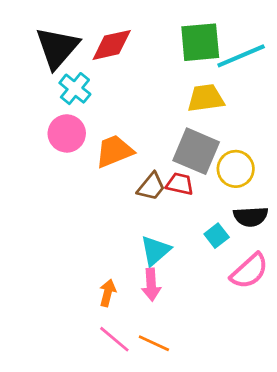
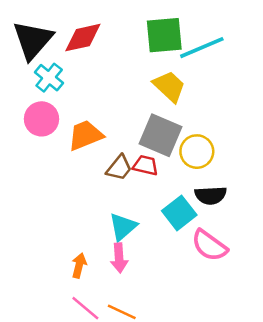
yellow trapezoid: (206, 98) -> (169, 86), turned 51
cyan square: (217, 236) -> (179, 213), size x1.5
pink semicircle: (249, 271) -> (209, 245), turned 78

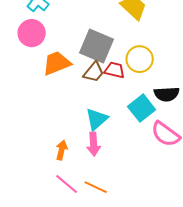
orange trapezoid: (85, 135) -> (57, 63), moved
gray square: (160, 135) -> (97, 46), moved
yellow circle: (197, 152) -> (140, 59), moved

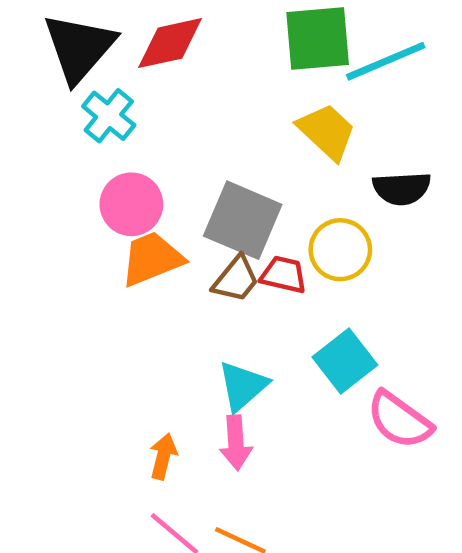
pink circle: (32, 33) -> (131, 204), moved
black semicircle: (167, 94) -> (402, 188), moved

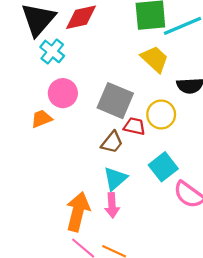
orange trapezoid: (152, 259) -> (41, 119), moved, size x0.7
brown trapezoid: (236, 279) -> (112, 142), moved
orange arrow: (163, 456) -> (78, 212), size x1.8

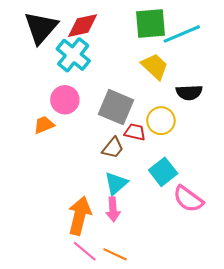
cyan cross: (52, 51) -> (73, 55), moved, size x1.4

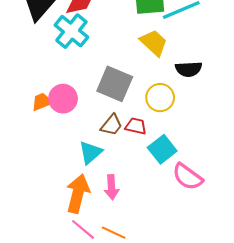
pink circle: (65, 100) -> (63, 99), moved
red trapezoid: (135, 132) -> (136, 126), moved
cyan triangle: (116, 183) -> (90, 152), moved

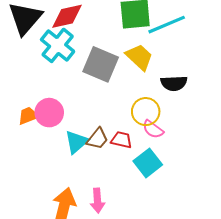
gray square: (115, 84) -> (101, 64), moved
cyan triangle: (90, 152) -> (76, 142), moved
pink semicircle: (188, 177) -> (153, 129), moved, size x0.7

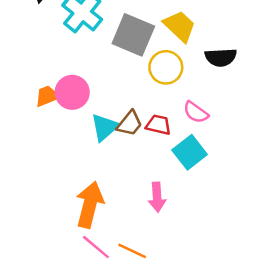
yellow circle: (146, 112) -> (166, 67), moved
pink arrow: (97, 201) -> (157, 197), moved

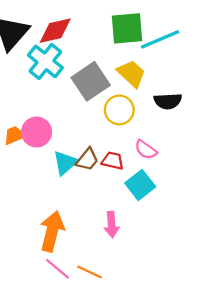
gray square: (133, 35) -> (91, 81), turned 33

